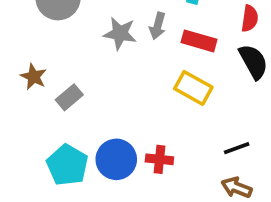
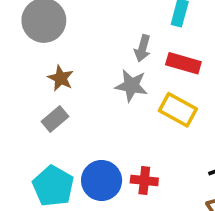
gray star: (120, 33) -> (131, 86), moved
brown star: (34, 77) -> (61, 78), moved

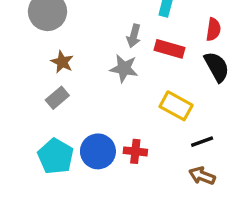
yellow rectangle: (178, 110) -> (176, 106), moved

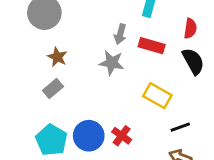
red cross: (135, 151) -> (122, 136), turned 30

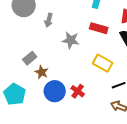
gray arrow: (120, 34) -> (49, 20), moved
brown star: (57, 57) -> (42, 72), moved
cyan pentagon: (52, 140) -> (15, 94), moved

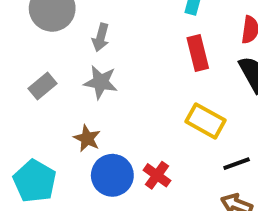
red rectangle: (99, 28) -> (198, 53), turned 60
gray star: (71, 40) -> (101, 82), moved
gray rectangle: (30, 58) -> (42, 86), moved

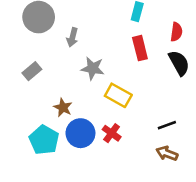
gray star: (101, 82) -> (93, 68), moved
yellow rectangle: (206, 121) -> (118, 95), moved
cyan pentagon: (35, 181) -> (44, 140), moved

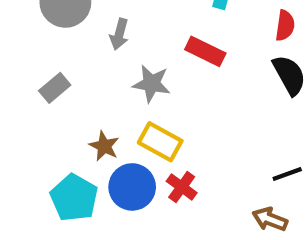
red rectangle: (140, 48) -> (205, 51), moved, turned -50
yellow rectangle: (118, 95) -> (160, 142), moved
black line: (167, 125) -> (287, 174), moved

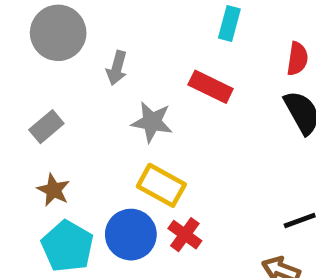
brown star: (104, 146) -> (53, 190), moved

